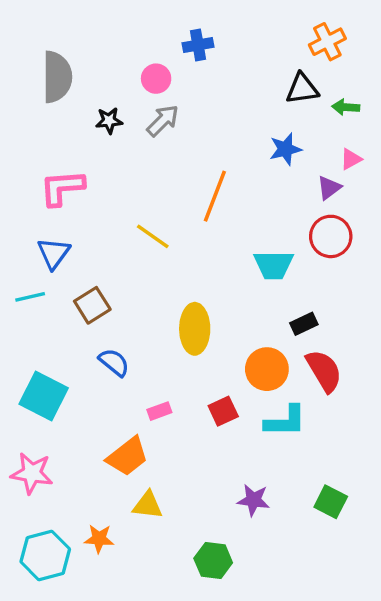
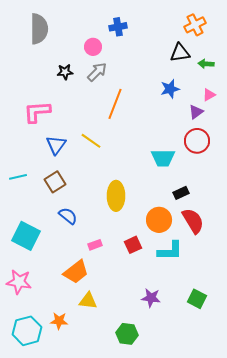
gray semicircle: (57, 77) -> (39, 29), moved
orange line: (215, 196) -> (115, 104), moved
blue triangle: (54, 253) -> (56, 145), moved

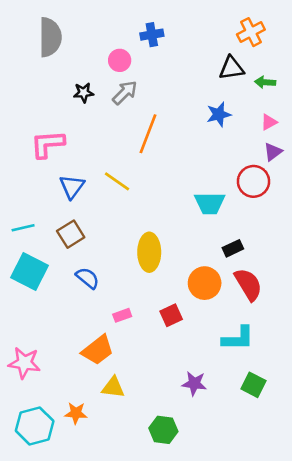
purple triangle: (196, 112) -> (273, 152), moved
cyan square: (26, 236) -> (29, 272), moved
cyan L-shape: (170, 251) -> (238, 338), moved

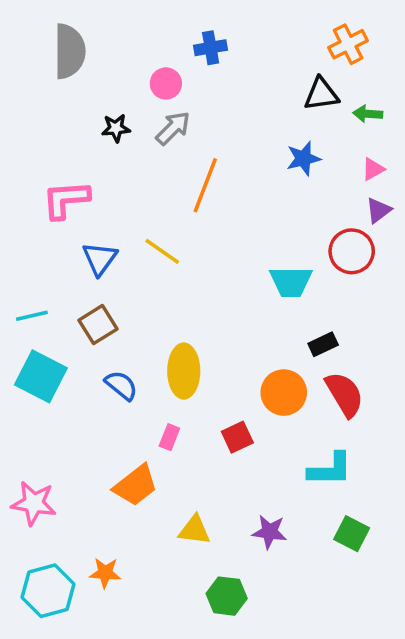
yellow ellipse: (149, 252) -> (184, 371), moved
pink rectangle: (122, 315) -> (169, 437), turned -48
yellow triangle: (113, 387) -> (194, 530), moved

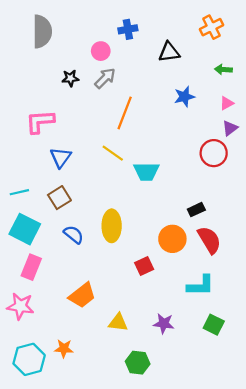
black triangle: (321, 94) -> (169, 52), moved
yellow line: (162, 251) -> (113, 153), moved
cyan trapezoid: (291, 282) -> (146, 172), moved
pink rectangle: (169, 437) -> (31, 267), moved, size x1.6

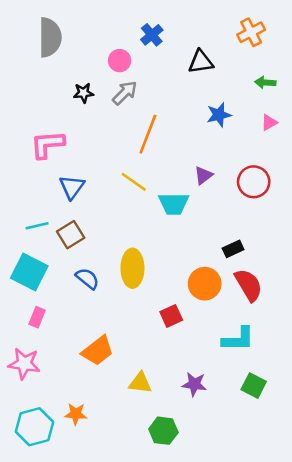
blue cross: (128, 29) -> (152, 35), turned -30
purple triangle: (230, 128) -> (203, 175), moved
cyan line: (19, 192) -> (37, 226), moved
pink rectangle: (31, 267) -> (37, 317), size x0.7

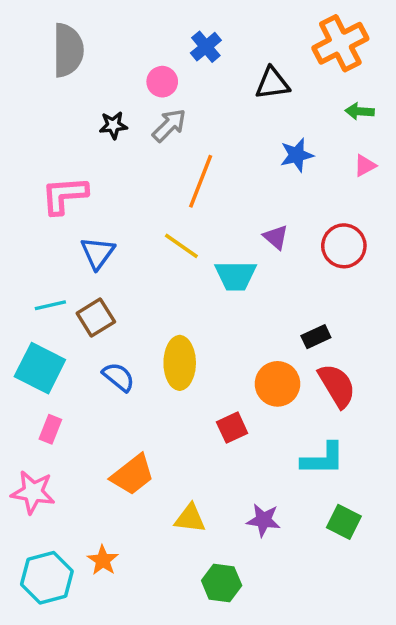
orange cross: (251, 32) -> (340, 43), size x1.4
purple triangle: (203, 175) -> (276, 237), turned -42
orange star: (76, 414) -> (103, 560), turned 30

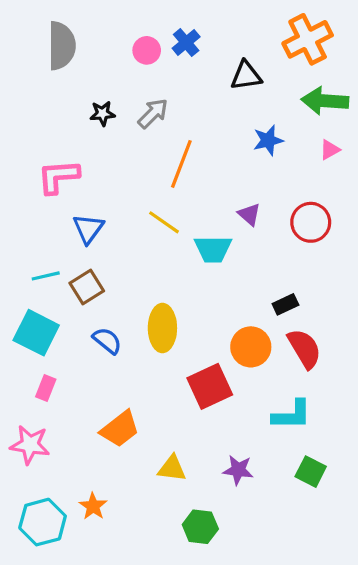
pink circle: (162, 82) -> (147, 50), moved
green arrow: (360, 111) -> (325, 101), size x1.8
red square: (232, 428) -> (210, 386), size x1.6

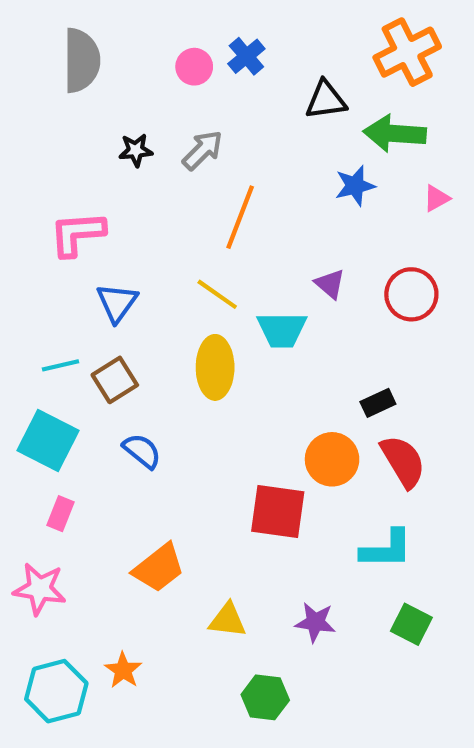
green arrow: (325, 101) -> (395, 134), moved
yellow ellipse: (162, 328) -> (215, 367), moved
red square: (210, 386) -> (278, 512), turned 33

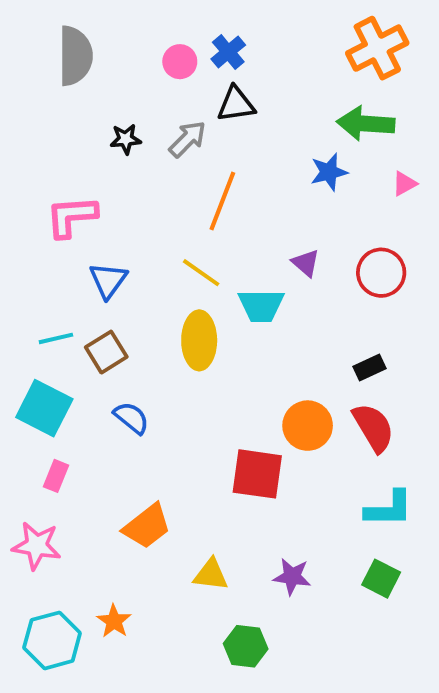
black triangle: (326, 100) -> (236, 104), moved
black rectangle: (378, 403) -> (370, 368), moved
cyan L-shape: (386, 549) -> (389, 509), moved

